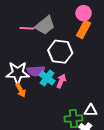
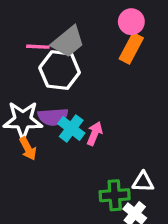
white hexagon: (60, 52) -> (60, 70), moved

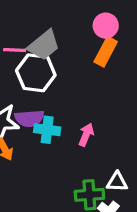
cyan cross: (71, 128) -> (47, 130), turned -30
pink arrow: (95, 133) -> (86, 135), moved

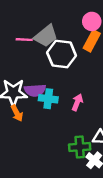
white hexagon: (36, 73) -> (62, 54), moved

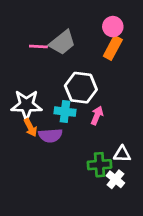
white hexagon: (62, 54) -> (81, 88), moved
purple semicircle: (35, 90) -> (50, 135), moved

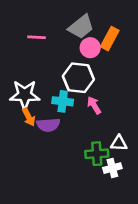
pink circle: (113, 27) -> (90, 48), moved
gray trapezoid: (62, 42) -> (81, 27), moved
pink arrow: (97, 116) -> (94, 105), turned -54
white cross: (115, 179) -> (112, 168), turned 36

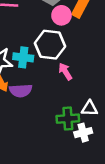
cyan cross: (63, 101) -> (23, 57), moved

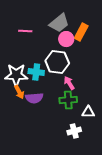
green cross: (68, 119) -> (68, 100), moved
white cross: (83, 133) -> (74, 131), moved

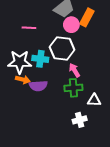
pink line: (25, 31) -> (29, 28), moved
orange arrow: (19, 92) -> (23, 80), turned -48

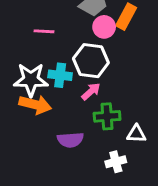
pink arrow: (74, 70) -> (91, 91), moved, turned 80
orange arrow: (23, 80) -> (35, 105), size x1.5
purple semicircle: (38, 86) -> (70, 140), moved

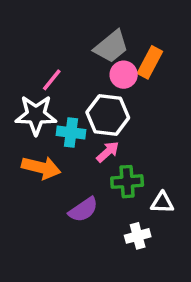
pink line: (44, 31) -> (52, 80), turned -54
white star: (31, 80) -> (36, 115), moved
purple semicircle: (70, 140) -> (83, 210), turned -30

